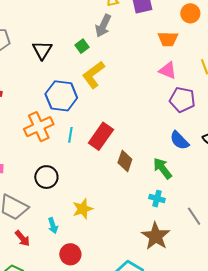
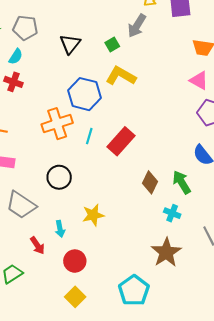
yellow L-shape: (94, 75) -> (121, 76), turned 60
brown diamond: (125, 161) -> (150, 182), moved
red arrow: (22, 238) -> (37, 246), moved

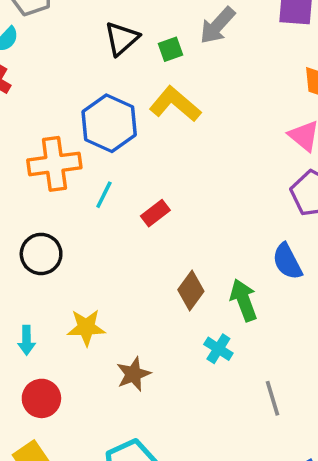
black triangle: (70, 44) -> (122, 38), moved
red rectangle: (121, 141) -> (155, 213), size x0.6
brown star: (166, 252) -> (133, 374), moved, size x0.7

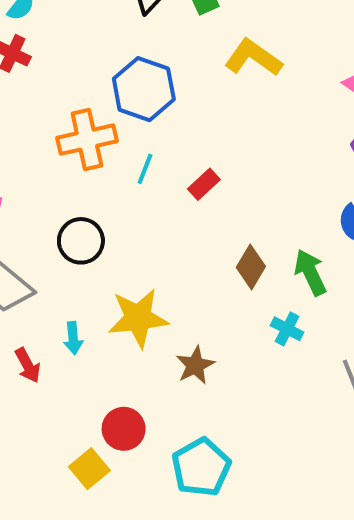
yellow L-shape: (175, 104) -> (253, 58), moved
yellow star: (86, 327) -> (138, 318), size x1.4
red circle: (41, 398) -> (124, 429), moved

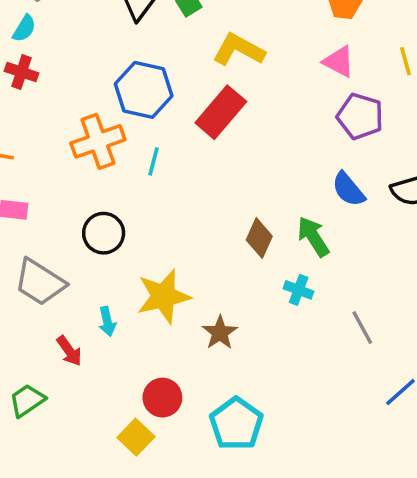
red rectangle: (204, 184) -> (221, 112), moved, size x1.8

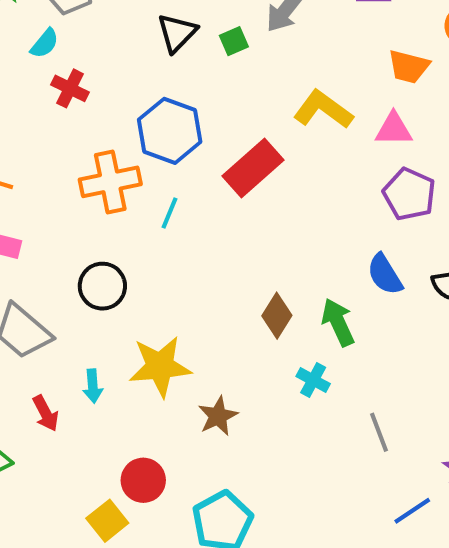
yellow L-shape: (239, 50) -> (323, 110), moved
pink triangle: (339, 62) -> (394, 129), turned -36
red cross: (21, 72) -> (70, 88), moved

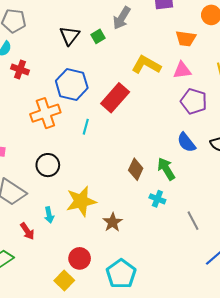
cyan line: (170, 213) -> (86, 127), moved

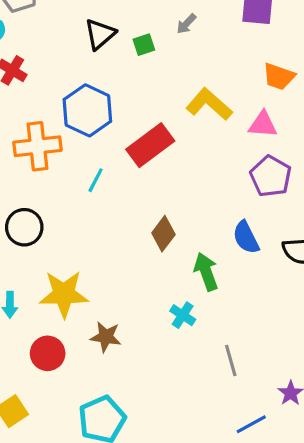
gray arrow: (122, 18) -> (186, 24), size x0.6
brown diamond: (136, 169) -> (163, 234), moved
brown star: (113, 222) -> (106, 337), turned 30
red circle: (80, 258) -> (48, 353), moved

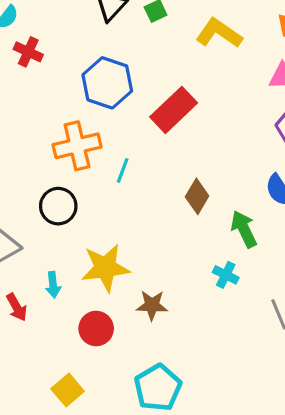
yellow L-shape: (209, 104) -> (219, 33), moved
orange cross: (37, 146) -> (77, 146), moved
cyan line: (96, 180) -> (123, 170), moved

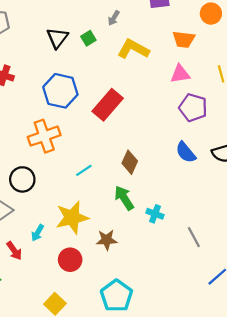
cyan line: (123, 170) -> (84, 170), moved, turned 42
black circle: (58, 206) -> (22, 179), moved
green arrow: (244, 229) -> (124, 198), moved
cyan arrow: (53, 285) -> (38, 233), turned 42

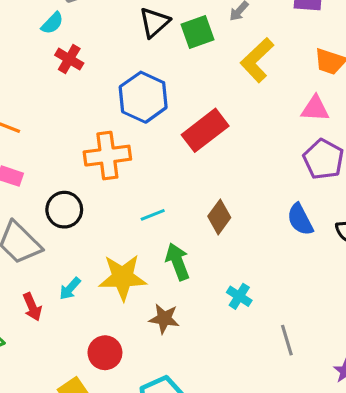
green square: (88, 38) -> (198, 32), size x1.5
yellow L-shape: (133, 49) -> (257, 60), turned -84
green arrow: (124, 198) -> (178, 262), moved
red circle: (70, 260) -> (105, 353), moved

